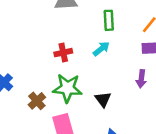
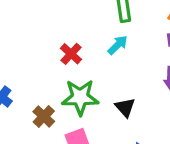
red cross: (63, 53) -> (71, 54), turned -30

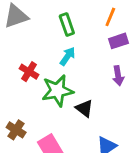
green star: (80, 97) -> (57, 91), moved

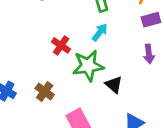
brown cross: (16, 130) -> (45, 91), moved

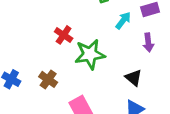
cyan arrow: (100, 32) -> (123, 20), moved
black triangle: (114, 85) -> (134, 78), moved

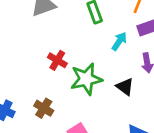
black triangle: (134, 78) -> (125, 87), moved

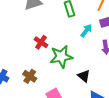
black triangle: (125, 87) -> (84, 76), moved

